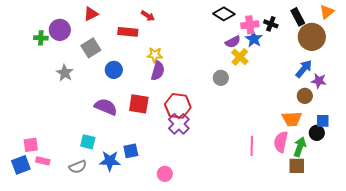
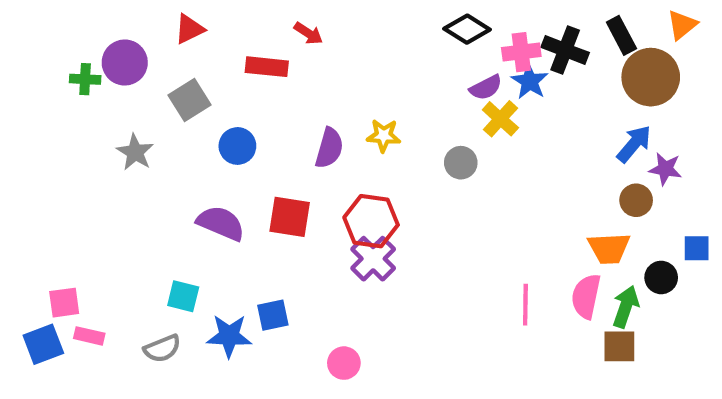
black cross: (271, 24) -> (565, 50), size x1.5
yellow star: (155, 55) -> (384, 136), moved
blue square: (323, 121) -> (697, 248), moved

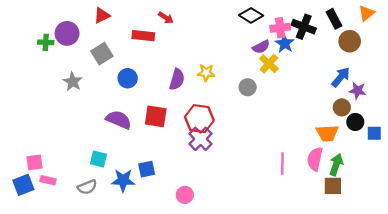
brown circle: (651, 77) -> (350, 41), size x0.7
black circle: (661, 277) -> (355, 122), moved

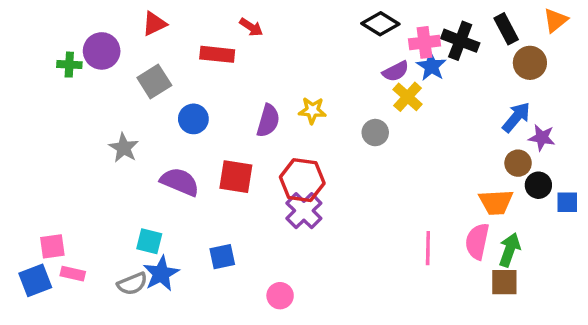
gray star: (73, 82) -> (124, 148), moved
blue star: (123, 180) -> (161, 274), moved, turned -30

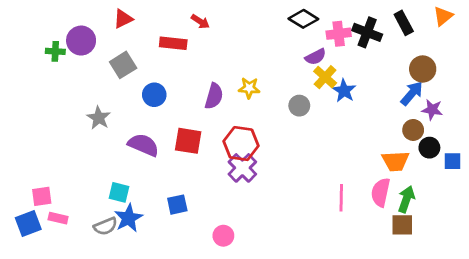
brown circle: (530, 63) -> (423, 69), moved
blue star: (431, 66) -> (344, 91), moved

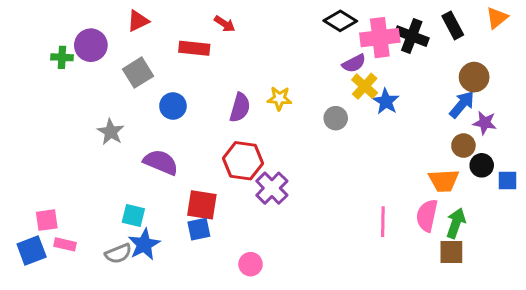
pink cross: (339, 34) -> (380, 38), size x1.4
red square: (188, 141) -> (202, 205), moved
red hexagon: (241, 144) -> (243, 161), moved

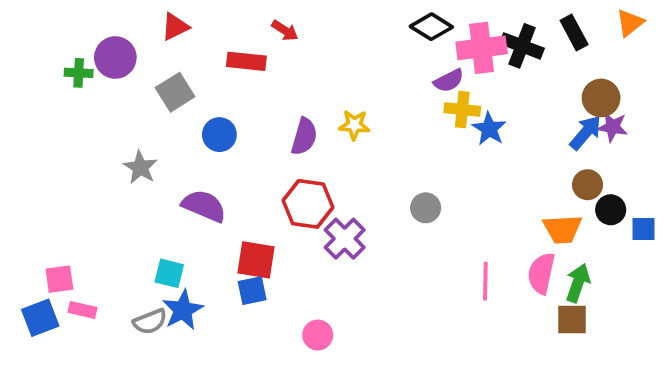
yellow cross: (365, 86) -> (462, 110), turned -36
gray circle: (336, 118) -> (426, 208), moved
purple star: (485, 123) -> (613, 127), moved

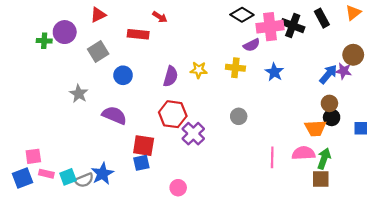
brown circle: (601, 98) -> (353, 55), moved
yellow cross: (462, 110) -> (235, 68), moved
black circle: (611, 210) -> (332, 117), moved
cyan square: (169, 273) -> (68, 177), moved, turned -35
pink semicircle: (541, 273) -> (303, 153), turned 75

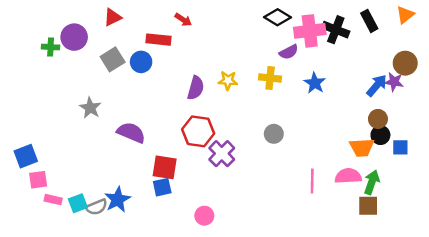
blue circle: (123, 75) -> (141, 62), moved
blue square: (361, 128) -> (400, 147), moved
blue square: (23, 178) -> (26, 156), moved

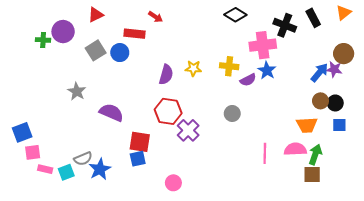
pink cross: (310, 31) -> (263, 45), moved
purple semicircle: (289, 52) -> (248, 80), moved
black circle: (380, 135) -> (335, 103), moved
gray semicircle: (96, 207) -> (83, 159), moved

